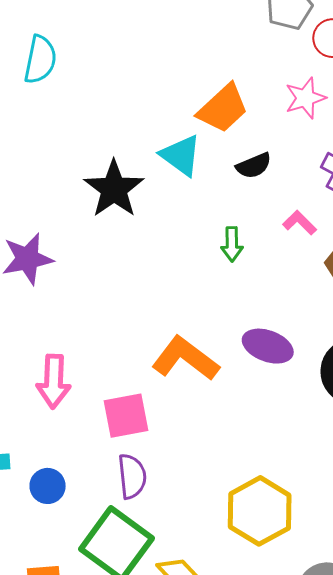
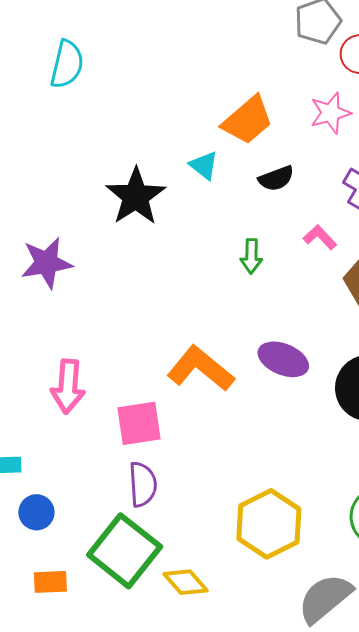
cyan triangle: (181, 155) -> (204, 165), size x0.7
blue circle: (48, 486) -> (36, 512), moved

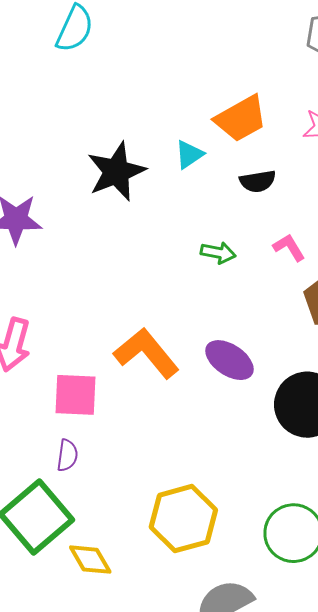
cyan triangle: (204, 165) -> (189, 154), turned 36
green arrow: (251, 256) -> (218, 253), turned -92
purple semicircle: (143, 484) -> (67, 455), size x0.7

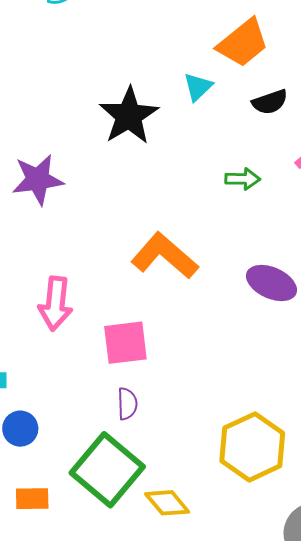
orange L-shape: (146, 353) -> (165, 256), moved

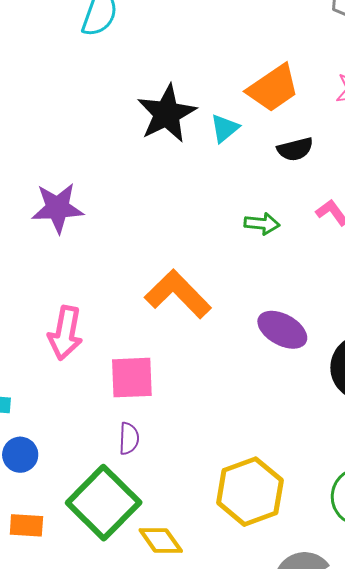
black star: (129, 116) -> (167, 114), moved

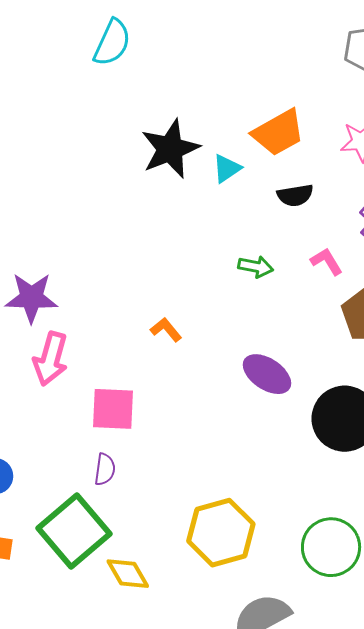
purple star: (58, 208) -> (31, 298), moved
orange L-shape: (178, 294) -> (166, 330), size x0.5

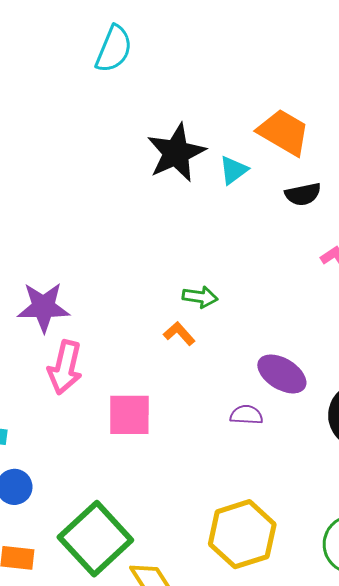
orange trapezoid: (278, 133) -> (284, 132), turned -118
green arrow: (256, 267) -> (200, 297), moved
purple semicircle: (105, 469) -> (246, 415), moved, turned -92

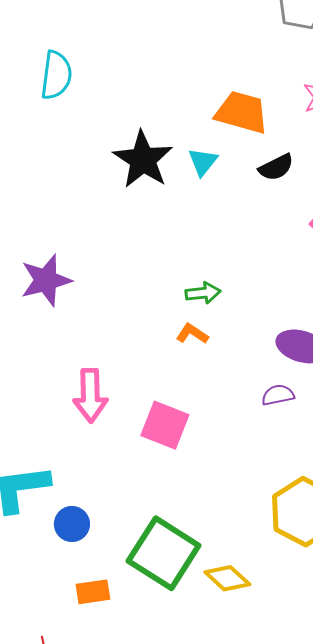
purple star: (43, 307) -> (46, 280), moved
pink square: (129, 415) -> (165, 425), turned 36

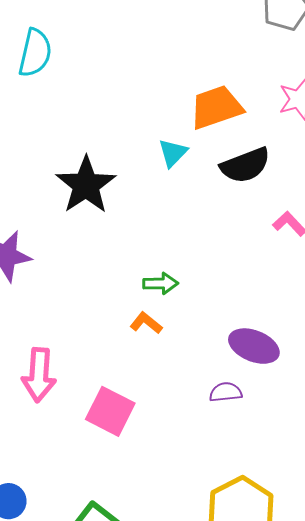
orange trapezoid: (242, 112) -> (216, 107), turned -40
black star: (143, 160) -> (86, 185), moved
black semicircle: (276, 167) -> (245, 165), size x1.4

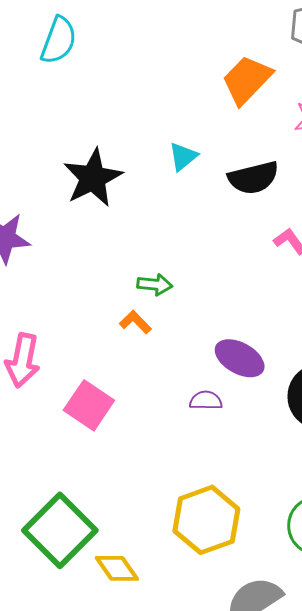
orange trapezoid: (216, 107) -> (247, 80), moved, turned -34

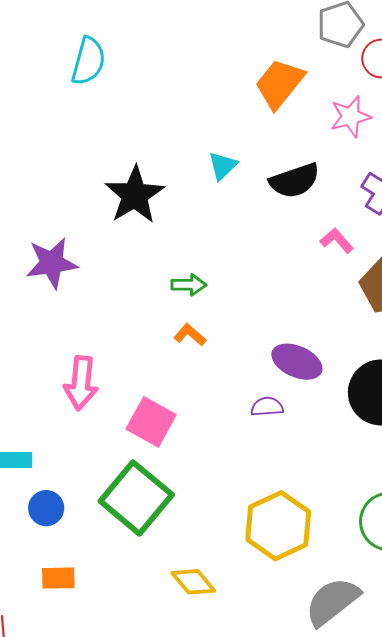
green arrow: (155, 285) -> (189, 285), moved
green square: (60, 530) -> (136, 498), moved

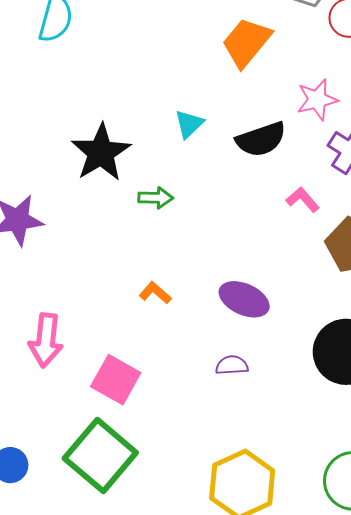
pink star: (350, 117) -> (317, 100), moved
green arrow: (189, 285) -> (156, 198), moved
purple ellipse: (297, 362) -> (244, 299), moved

